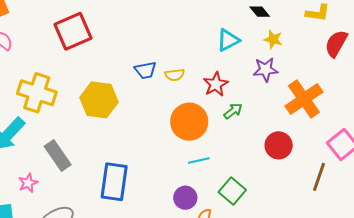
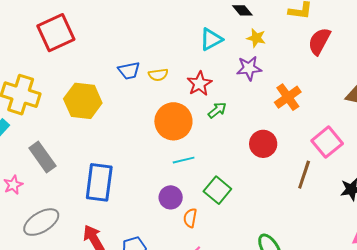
orange cross: (304, 99) -> (288, 97), size x0.7

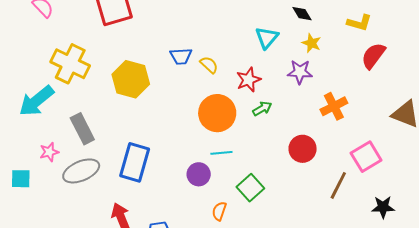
cyan triangle: (211, 39) -> (267, 38), turned -30
yellow semicircle: (158, 75) -> (209, 65), turned -138
purple circle: (171, 197) -> (199, 174), moved
gray ellipse: (41, 222) -> (81, 171), moved

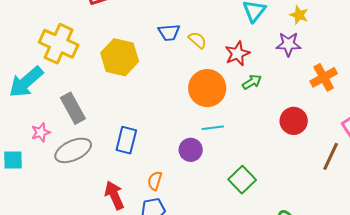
blue rectangle: (135, 162) -> (126, 140), size x0.7
green square: (250, 188) -> (242, 180), moved
orange semicircle: (219, 211) -> (155, 181), moved

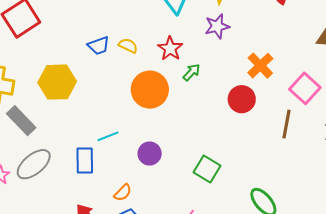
orange cross: (324, 77) -> (260, 66), moved
gray rectangle: (73, 108) -> (21, 121), moved
cyan line: (213, 128) -> (108, 136), moved
gray ellipse: (73, 150) -> (34, 164), moved
orange semicircle: (155, 181) -> (123, 193), turned -138

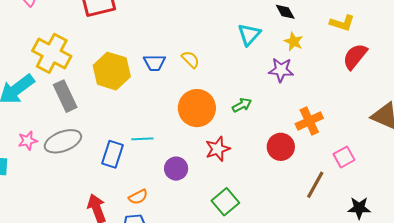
blue trapezoid: (99, 46) -> (155, 63), moved
red star: (170, 49) -> (218, 149), moved
pink square: (305, 88) -> (344, 157), size x0.7

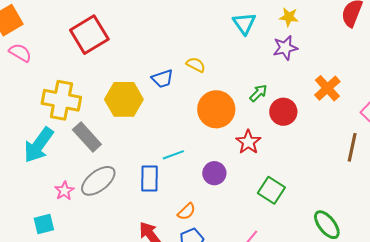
red circle: (281, 147) -> (283, 112), moved

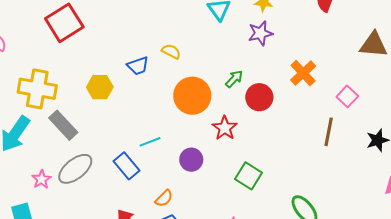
yellow hexagon: (124, 99) -> (100, 87), size x0.7
blue rectangle: (149, 179) -> (126, 166), turned -40

